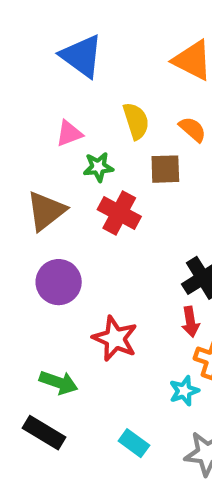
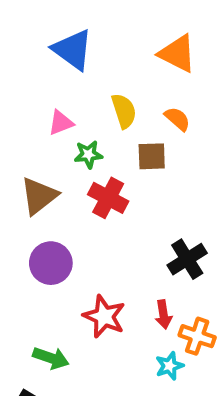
red arrow: (190, 322) -> (163, 314), moved

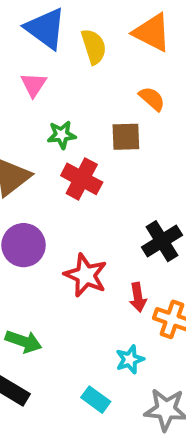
yellow semicircle: (124, 111) -> (94, 47), moved
pink triangle: (61, 123) -> (34, 85), moved, turned -36
red star: (104, 316) -> (86, 275), moved
cyan star: (169, 366) -> (130, 359), moved

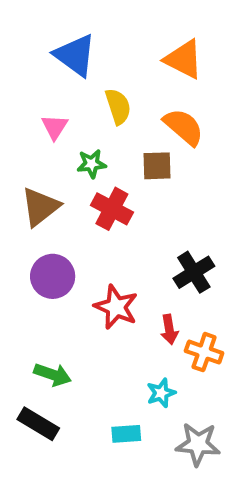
yellow semicircle: (94, 47) -> (118, 106), moved
pink triangle: (34, 85) -> (55, 127), moved
orange semicircle: (152, 99) -> (184, 127), size x1.5
cyan rectangle: (96, 400) -> (126, 434), turned -40

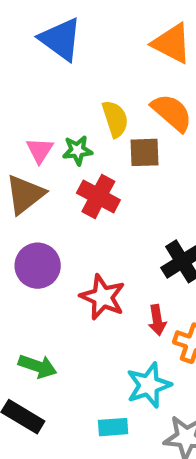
yellow semicircle: (118, 106) -> (115, 119), moved
pink triangle: (55, 127) -> (40, 150), moved
cyan star: (161, 393) -> (149, 385), size x1.5

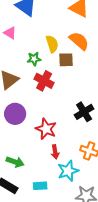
pink triangle: (40, 150) -> (10, 33), moved, turned -32
red arrow: (157, 320) -> (55, 152), moved
cyan rectangle: (113, 427) -> (40, 186), moved

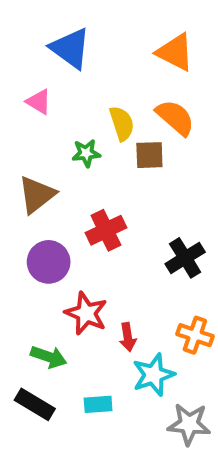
red cross: (44, 81) -> (106, 230), moved, turned 36
red star: (46, 129) -> (86, 313), moved

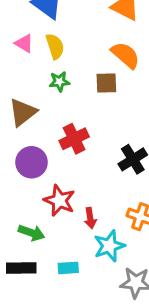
yellow semicircle: (122, 123) -> (55, 46), moved
black rectangle: (35, 404) -> (21, 268), turned -32

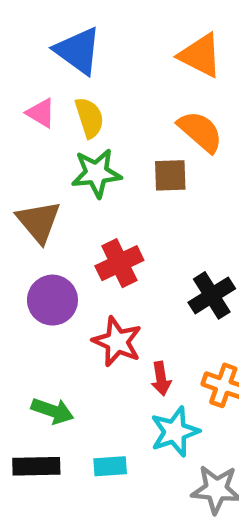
green star: (59, 82) -> (96, 173), size x1.5
brown triangle: (23, 112) -> (39, 222), turned -32
red star: (59, 200) -> (117, 342), moved
red arrow: (90, 218) -> (161, 379), moved

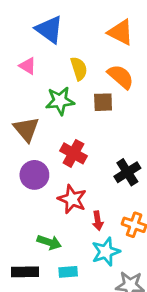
yellow semicircle: (89, 118) -> (79, 69), moved
red cross: (119, 263) -> (73, 153), turned -35
green arrow: (52, 411) -> (49, 242), moved

